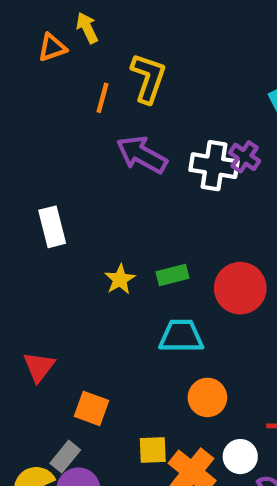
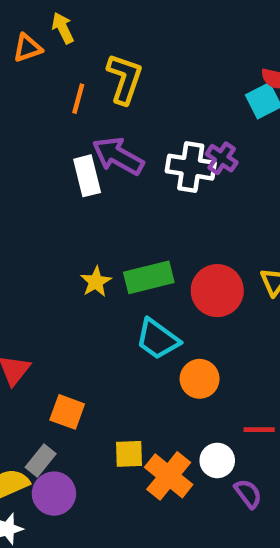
white rectangle: (52, 227) -> (87, 176), moved
green rectangle: (172, 275) -> (149, 277), size x1.5
cyan trapezoid: (181, 336) -> (158, 339), turned -144
orange circle: (207, 397) -> (200, 379), moved

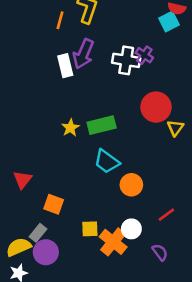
purple arrow: (118, 156) -> (83, 54), turned -96
red circle: (217, 291) -> (156, 107), moved
red line: (259, 430) -> (166, 215), turned -36
white circle: (217, 460) -> (131, 229), moved

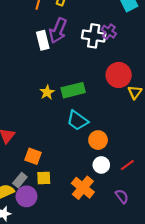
yellow square: (90, 229) -> (44, 178), moved
white circle: (131, 229) -> (101, 165), moved

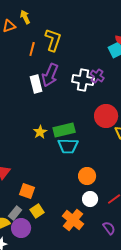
cyan trapezoid: (77, 121) -> (68, 146), moved, turned -35
yellow square: (44, 178) -> (37, 211), turned -32

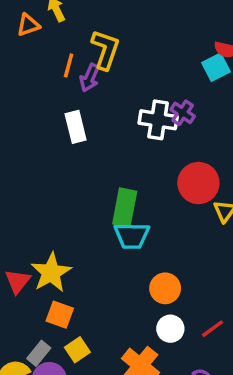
purple arrow: (50, 75) -> (90, 78), moved, size x0.7
green rectangle: (64, 130) -> (125, 208), turned -65
yellow star: (40, 132) -> (51, 273), moved, size x1.6

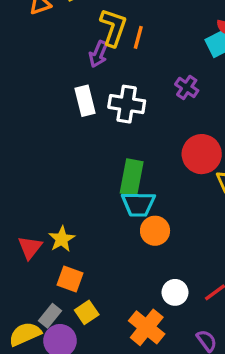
orange line: (69, 65) -> (138, 37), moved
white cross: (158, 120) -> (127, 104), moved
yellow star: (51, 273) -> (62, 239), size x0.7
orange circle: (165, 288) -> (155, 231), moved

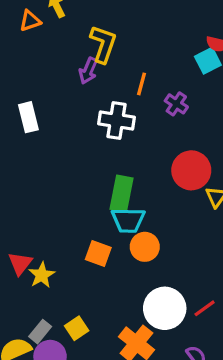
orange line: (138, 37) -> (141, 84), moved
white rectangle: (85, 101) -> (28, 117), moved
yellow star: (62, 239) -> (42, 275), moved
orange square: (70, 279) -> (98, 253), moved
white circle: (175, 292) -> (165, 308), size x1.6

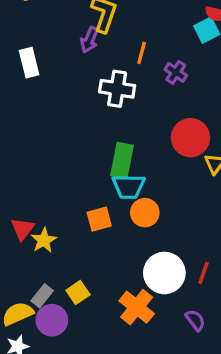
white rectangle: (28, 117) -> (29, 63), moved
orange square: (98, 253) -> (99, 219), turned -35
red line: (205, 308) -> (203, 273), turned -35

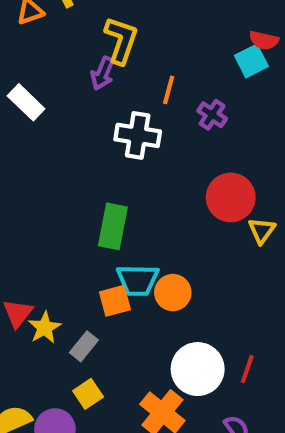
white rectangle: (29, 63) -> (26, 102), turned -32
green rectangle: (122, 160) -> (113, 226), moved
cyan trapezoid: (129, 187) -> (138, 280), moved
gray rectangle: (42, 296) -> (84, 346), moved

